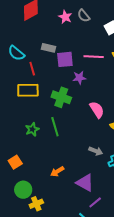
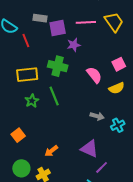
yellow rectangle: (28, 90) -> (27, 75), moved
orange arrow: (57, 172) -> (51, 151), moved
green circle: (23, 190) -> (21, 168), moved

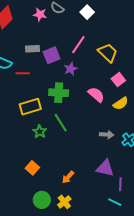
pink line: (86, 22) -> (78, 45), turned -42
yellow trapezoid: (114, 22) -> (108, 53), moved
red line: (26, 40) -> (23, 73), turned -56
purple line: (102, 167) -> (120, 184), turned -32

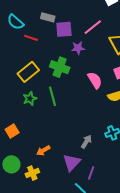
yellow rectangle: (30, 107) -> (28, 72), turned -40
gray arrow: (107, 135) -> (86, 142), moved, turned -80
purple triangle: (105, 168) -> (72, 162), moved, turned 42

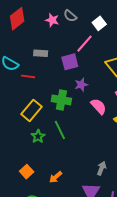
pink line: (93, 27) -> (85, 44), moved
purple square: (64, 29) -> (70, 62), moved
purple star: (78, 48) -> (81, 85), moved
orange arrow: (43, 151) -> (56, 177), moved

